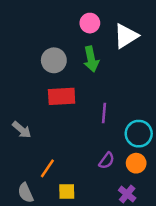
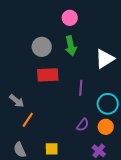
white triangle: (126, 36) -> (105, 59), moved
orange line: (47, 168) -> (28, 120), moved

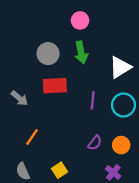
gray arrow: (17, 101) -> (19, 98), moved
cyan circle: (108, 104) -> (123, 105), moved
yellow square: (52, 149) -> (59, 170), turned -32

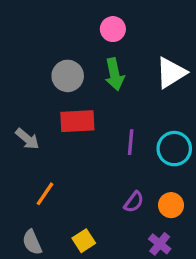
white triangle: (120, 67) -> (171, 73), moved

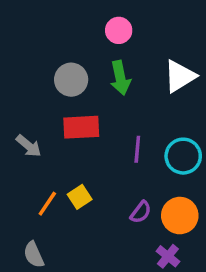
orange circle: (171, 205) -> (180, 216), size x1.4
yellow square: (84, 241) -> (80, 197), moved

